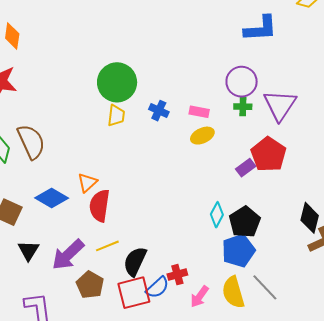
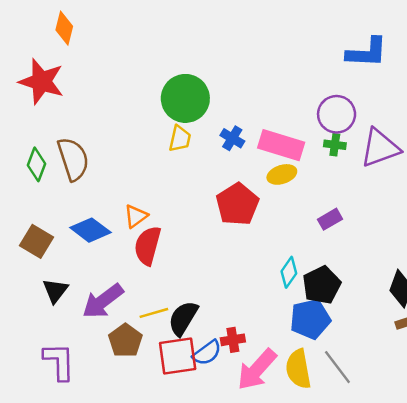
purple triangle: (280, 105) -> (380, 148), turned 30
pink rectangle: (199, 112) -> (281, 145), size x1.8
red pentagon: (268, 154) -> (237, 204), moved
yellow line: (107, 246) -> (154, 313), moved
pink arrow: (200, 297) -> (257, 369), size x1.6

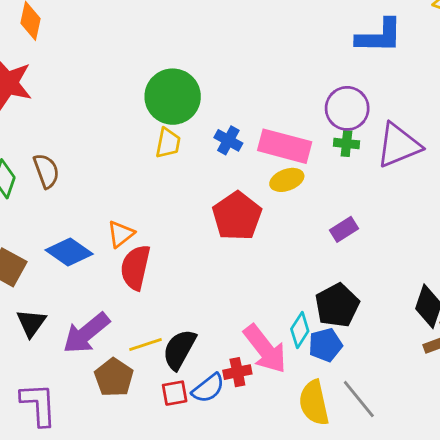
brown semicircle: (73, 159) -> (46, 171), size x0.7
cyan diamond: (289, 272) -> (300, 330), moved
blue pentagon: (310, 319) -> (325, 345), size x0.7
red square: (178, 356) -> (175, 393), size x0.6
pink arrow: (257, 369) -> (265, 349), moved, turned -78

